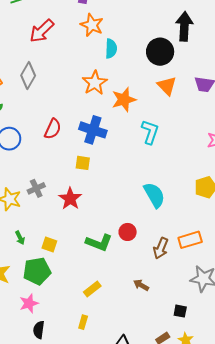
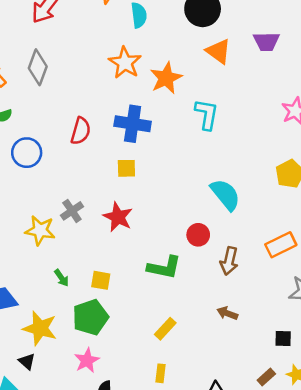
red circle: (128, 232) -> (198, 235), moved
brown arrow: (161, 248) -> (229, 261), moved

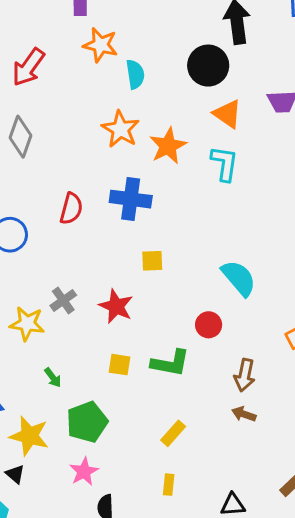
cyan L-shape: (207, 114) -> (224, 163), moved
yellow square: (126, 168) -> (152, 261), moved
brown arrow: (229, 261) -> (245, 375), moved
yellow square: (101, 280) -> (120, 365), moved

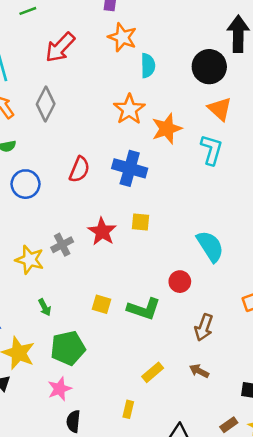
red star: (116, 306) -> (102, 231), moved
brown arrow: (244, 414) -> (199, 371), moved
yellow rectangle: (173, 433) -> (153, 372), moved

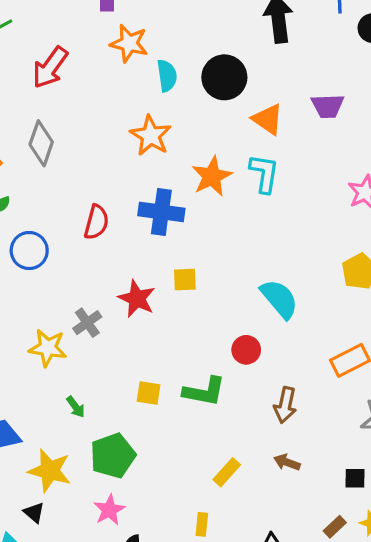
black circle: (209, 67) -> (224, 77), moved
orange star: (167, 129) -> (212, 176), moved

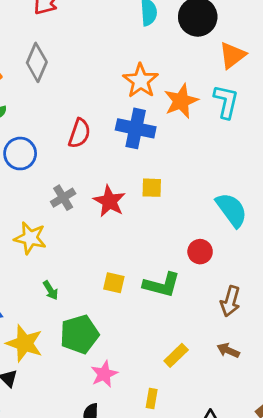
orange triangle: (268, 119) -> (232, 55), turned 44
orange star: (151, 136) -> (141, 81), moved
gray cross: (87, 323) -> (63, 198), moved
pink star: (109, 510) -> (104, 374), moved

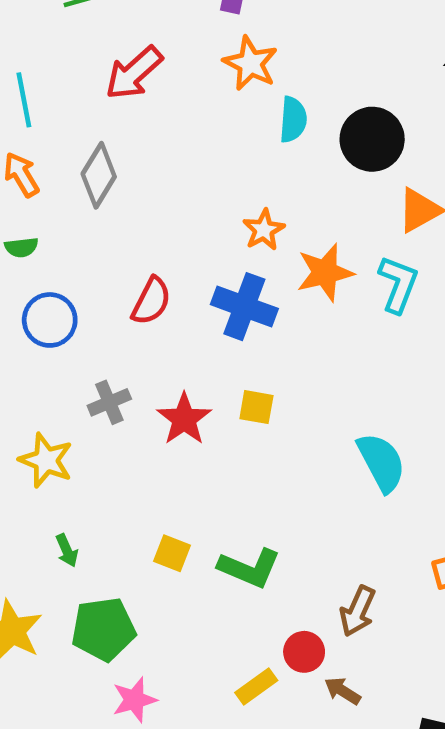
orange star: (141, 81) -> (264, 230), size x0.7
red circle: (200, 252) -> (304, 652), moved

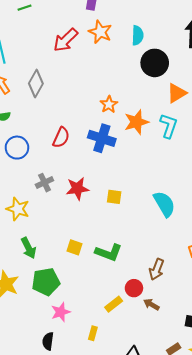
red arrow: (134, 73) -> (66, 40), moved
cyan semicircle: (293, 120) -> (138, 35), moved
yellow square: (256, 407) -> (114, 197), moved
red star: (184, 419) -> (77, 188), turned 30
green arrow: (67, 550) -> (28, 248), size x1.5

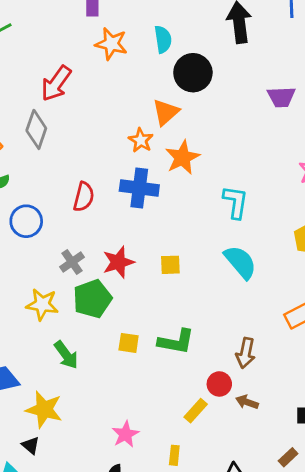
red arrow: (66, 40) -> (56, 83), moved
orange triangle: (177, 93) -> (166, 112), moved
cyan L-shape: (169, 126) -> (235, 202), moved
green pentagon: (46, 282) -> (92, 299), moved

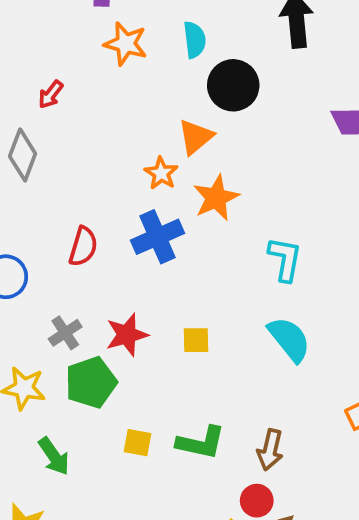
red arrow: (56, 83) -> (51, 94), size x0.6
blue cross: (139, 188) -> (157, 237), turned -33
brown arrow: (246, 353) -> (270, 450), moved

